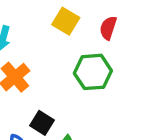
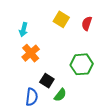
green hexagon: (93, 72) -> (82, 64), moved

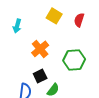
orange cross: (31, 53) -> (40, 49), moved
black square: (47, 81) -> (40, 76), turned 32

